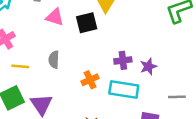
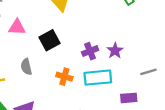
black square: (87, 23) -> (49, 40), moved
orange cross: (90, 80) -> (64, 77), turned -35

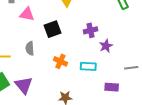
purple cross: (90, 51) -> (90, 30), moved
cyan rectangle: (98, 78) -> (88, 66), size x0.7

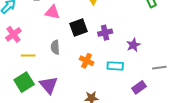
purple cross: (90, 30) -> (105, 33), moved
purple rectangle: (112, 87) -> (139, 87), turned -40

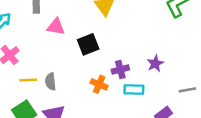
purple cross: (105, 33) -> (120, 70), moved
gray semicircle: (55, 47) -> (51, 81), moved

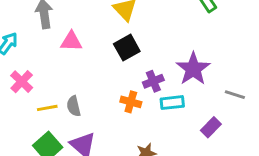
black square: (88, 44) -> (127, 48), moved
purple star: (155, 64) -> (193, 69), size x1.6
gray line: (187, 90) -> (235, 95), turned 35

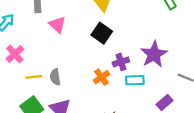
pink triangle: (71, 41) -> (57, 25), turned 36
black square: (127, 48) -> (102, 33), turned -30
orange cross: (131, 102) -> (102, 77), turned 35

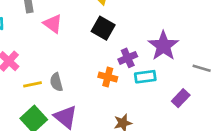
orange cross: (102, 77) -> (108, 77), turned -35

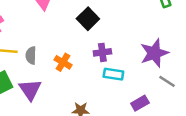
purple star: (163, 46) -> (154, 53), moved
orange cross: (108, 77) -> (63, 62), moved

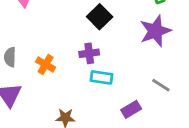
black square: (88, 19) -> (100, 17), moved
purple star: (154, 53) -> (155, 31), moved

